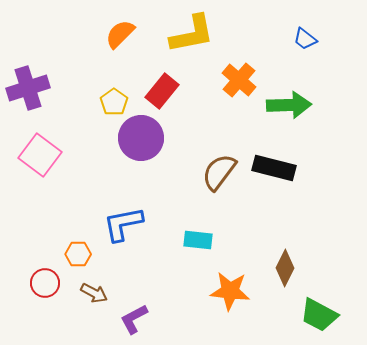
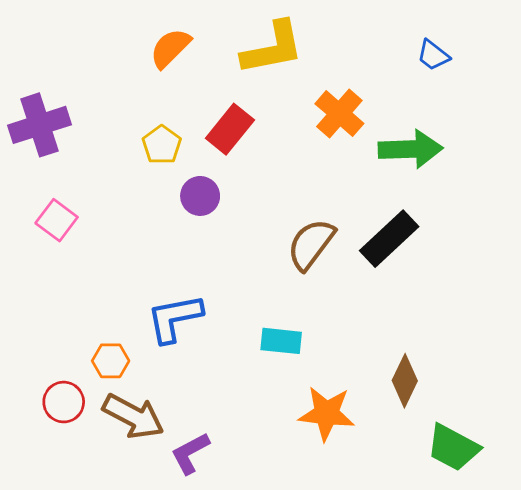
purple circle: (141, 138) -> (200, 196), size x0.6
pink square: (40, 155) -> (57, 220), size x0.7
black rectangle: (274, 168) -> (389, 239), turned -57
brown arrow: (94, 293) -> (133, 416), size x1.6

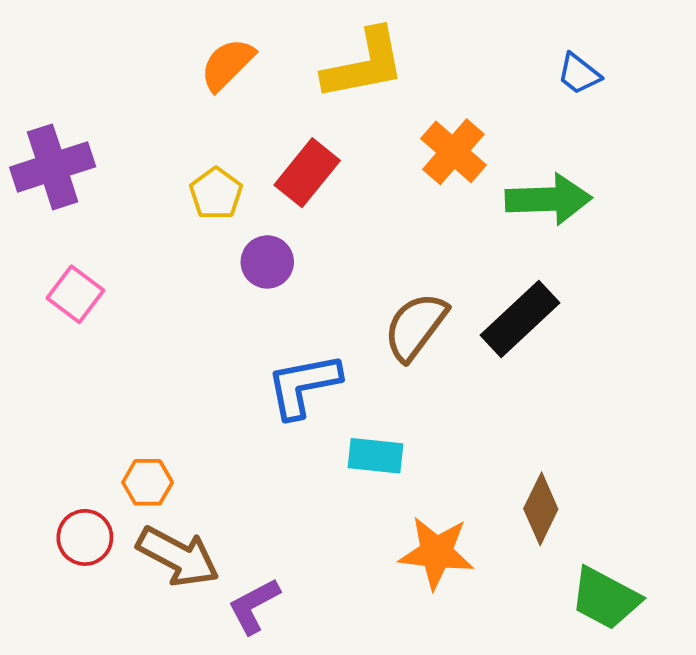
blue L-shape: (175, 318) -> (303, 385), moved

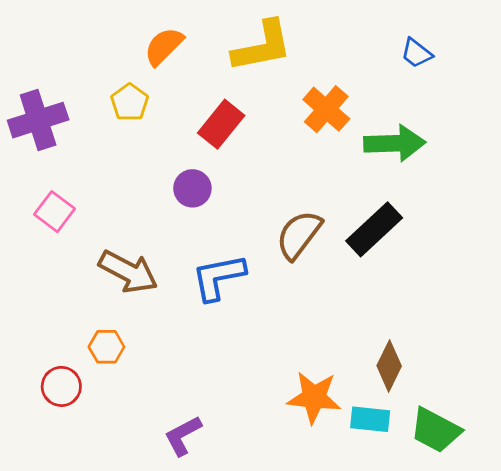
yellow pentagon: (216, 194) -> (130, 102), moved
cyan rectangle: (376, 456) -> (370, 419), moved
brown arrow: (178, 556) -> (128, 272), moved

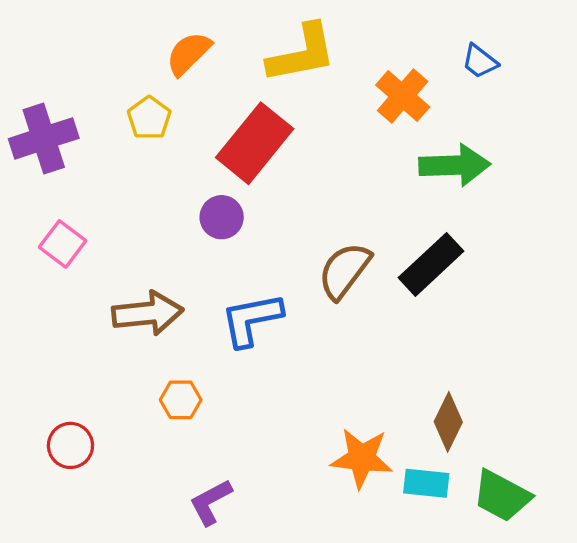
orange cross: (326, 109) -> (403, 96), moved
red rectangle: (221, 124) -> (255, 143), size x1.4
brown arrow: (128, 272) -> (148, 313), turned -34
orange hexagon: (106, 347) -> (181, 400), moved

